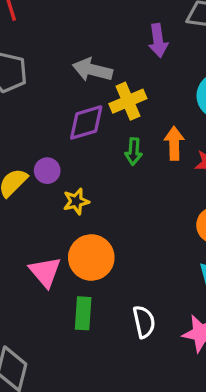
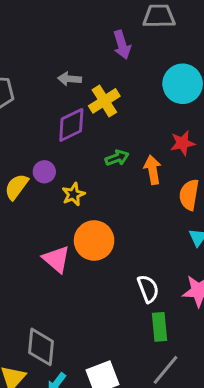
gray arrow: (92, 70) -> (69, 79), size x0.7
orange arrow: (174, 143) -> (153, 170), moved
green arrow: (134, 151) -> (117, 158), moved, turned -105
green rectangle: (83, 313) -> (160, 327), moved

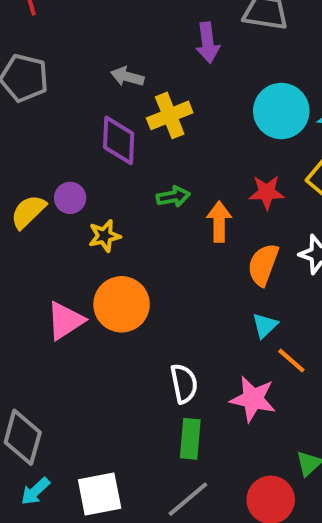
purple diamond: (71, 125) -> (119, 140), turned -72
pink triangle: (56, 259) -> (65, 321), turned 36

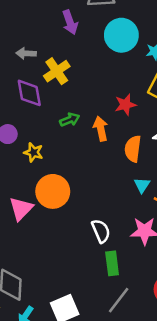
cyan circle: (281, 111) -> (121, 35), moved
yellow star: (105, 236) -> (33, 152), turned -30

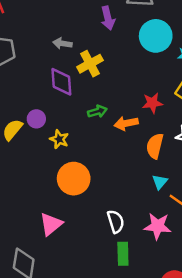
orange arrow: (101, 129) -> (126, 123), turned -95
pink triangle: (21, 209) -> (51, 224), moved

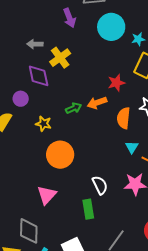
green arrow: (97, 111) -> (74, 108), moved
purple circle: (36, 119) -> (21, 99), moved
green rectangle: (123, 254) -> (88, 209), moved

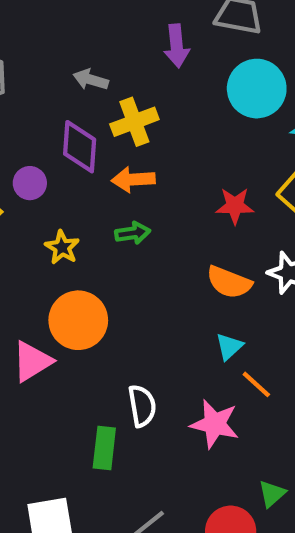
orange arrow: (97, 103) -> (133, 180), moved
orange semicircle: (123, 118) -> (229, 282), turned -90
pink triangle: (47, 195) -> (32, 361), moved

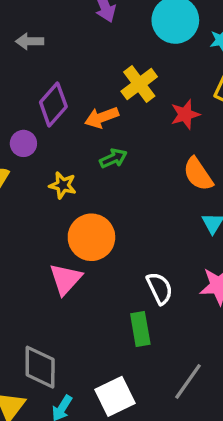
gray arrow: (91, 80) -> (30, 41), moved
yellow cross: (134, 122) -> (139, 84), moved
purple diamond: (80, 147) -> (53, 104), turned 54
orange semicircle: (229, 282) -> (198, 174), turned 51

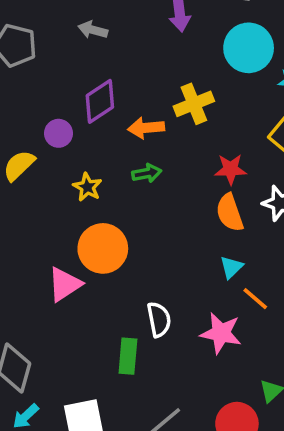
red star: (185, 114) -> (231, 169), moved

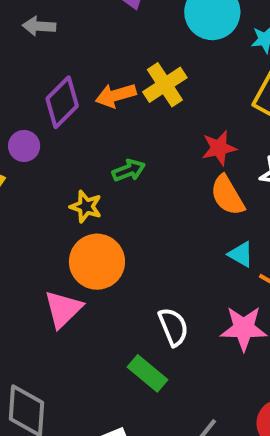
orange arrow: (146, 128) -> (116, 95), moved
yellow star: (87, 187) -> (86, 206), moved
cyan triangle: (231, 267) -> (241, 254), turned -35
green rectangle: (128, 356) -> (147, 373), turned -44

